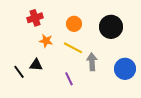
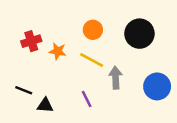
red cross: (35, 18) -> (31, 41), moved
black triangle: (36, 65) -> (45, 105), moved
black line: (19, 72) -> (24, 90), turned -32

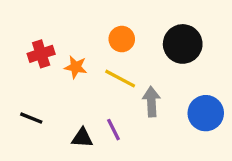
black triangle: (45, 105) -> (82, 138), moved

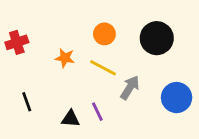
red cross: (41, 54) -> (17, 42), moved
gray arrow: (151, 102) -> (130, 88), turned 35
black line: (31, 118) -> (27, 102), turned 48

